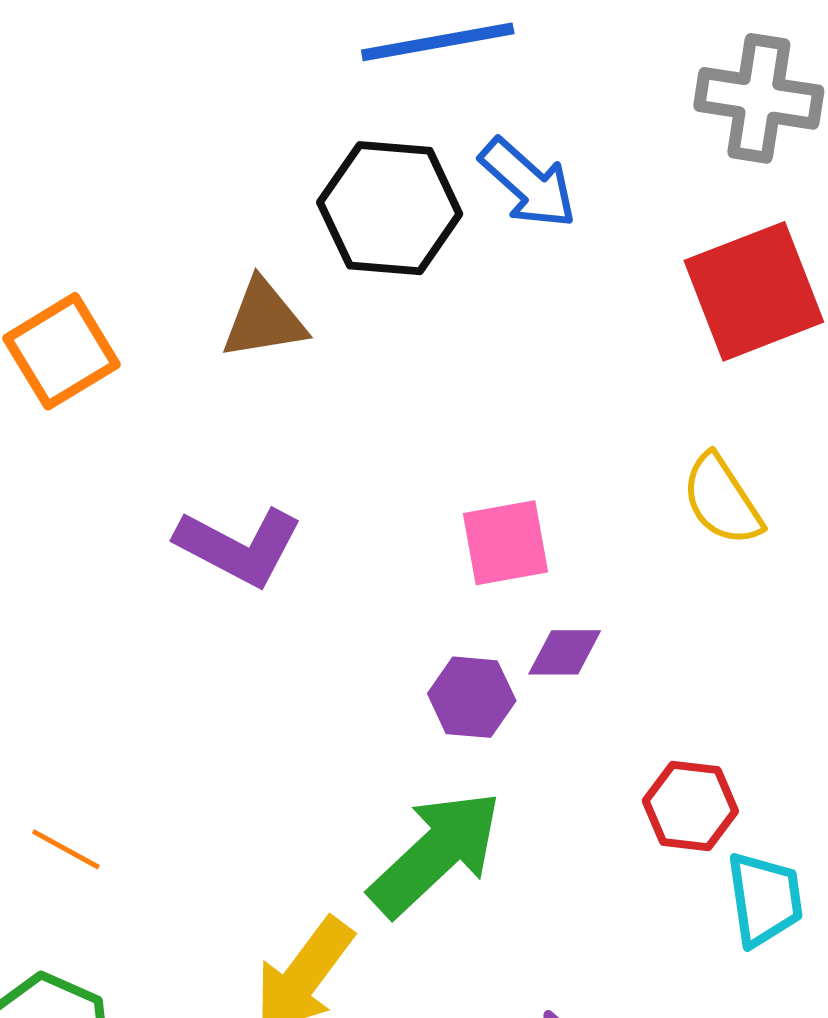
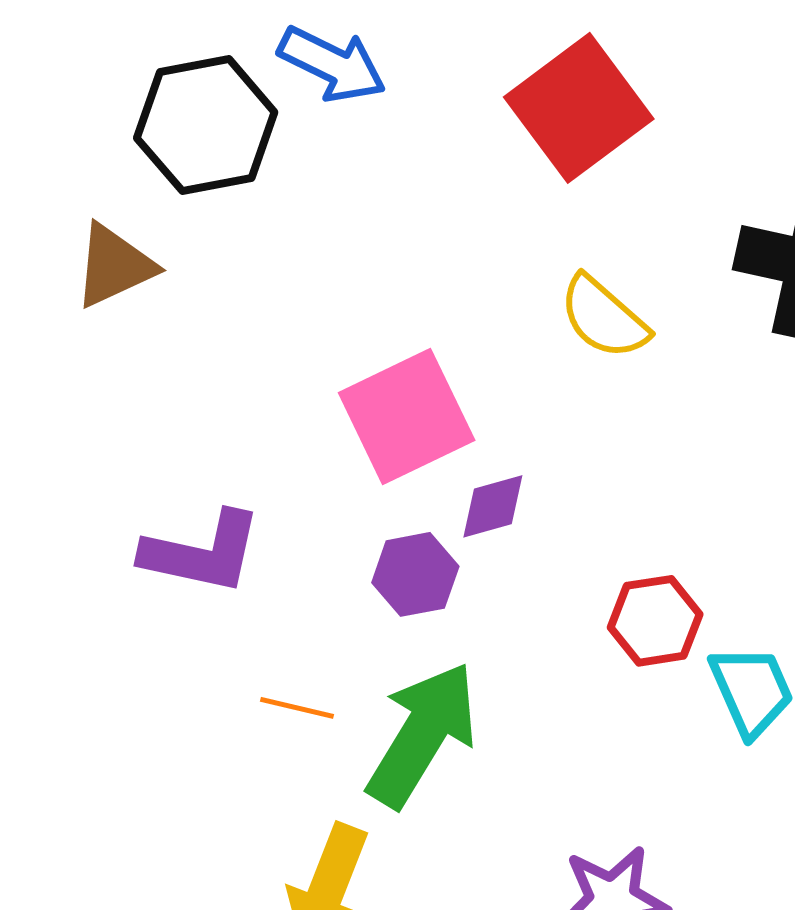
pink square: (505, 543) -> (407, 417), size x1.4
purple L-shape: (239, 546) -> (202, 553), moved
orange line: (66, 849) -> (297, 708), moved

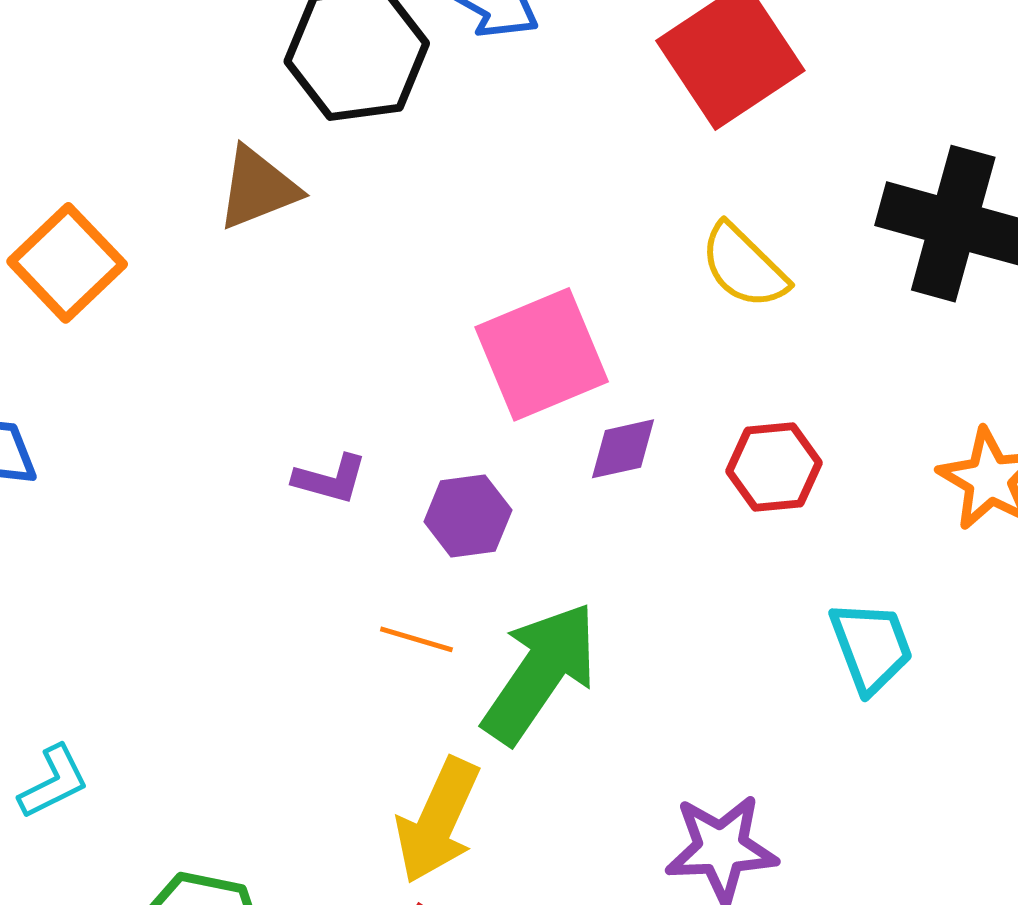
purple L-shape: (202, 553) -> (330, 479), size x0.6
purple hexagon: (415, 574) -> (468, 516), moved
red hexagon: (655, 621) -> (774, 467), moved

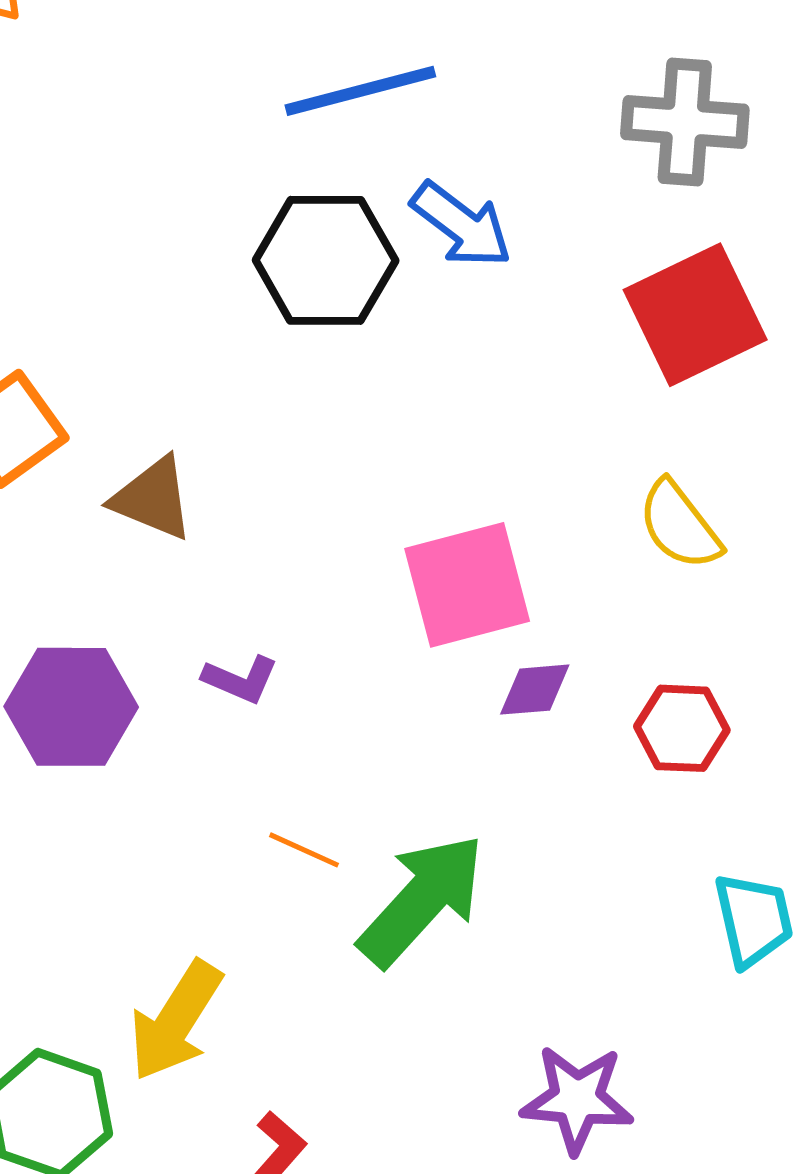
brown triangle: (258, 188) -> (153, 498), moved, turned 36
purple hexagon: (468, 516) -> (71, 707), moved, size x1.5
yellow arrow: (438, 821) -> (176, 1021), moved

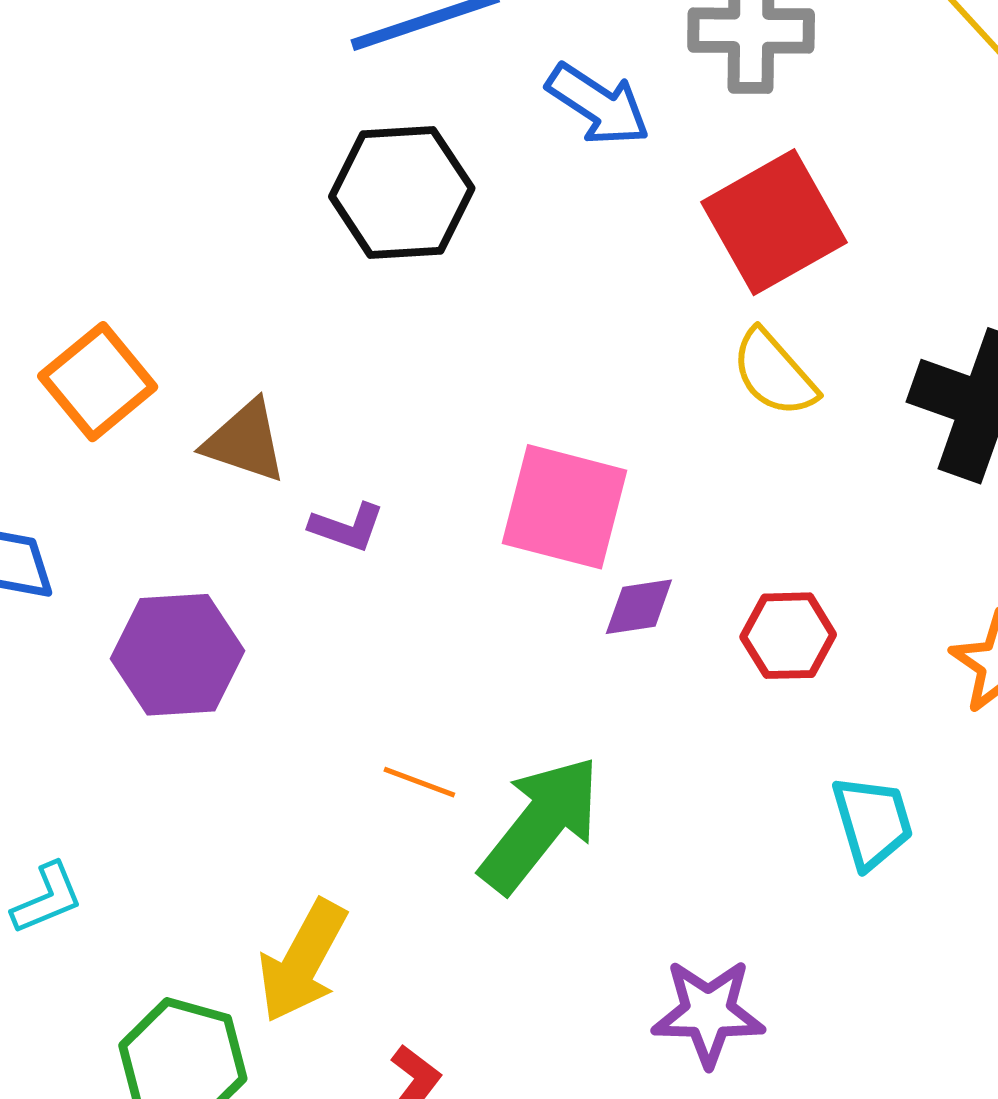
blue arrow: (461, 225) -> (598, 105), moved
yellow semicircle: (680, 525) -> (774, 373), moved
pink square: (467, 585) -> (565, 507), turned 33
purple L-shape: (240, 679) -> (347, 527), moved

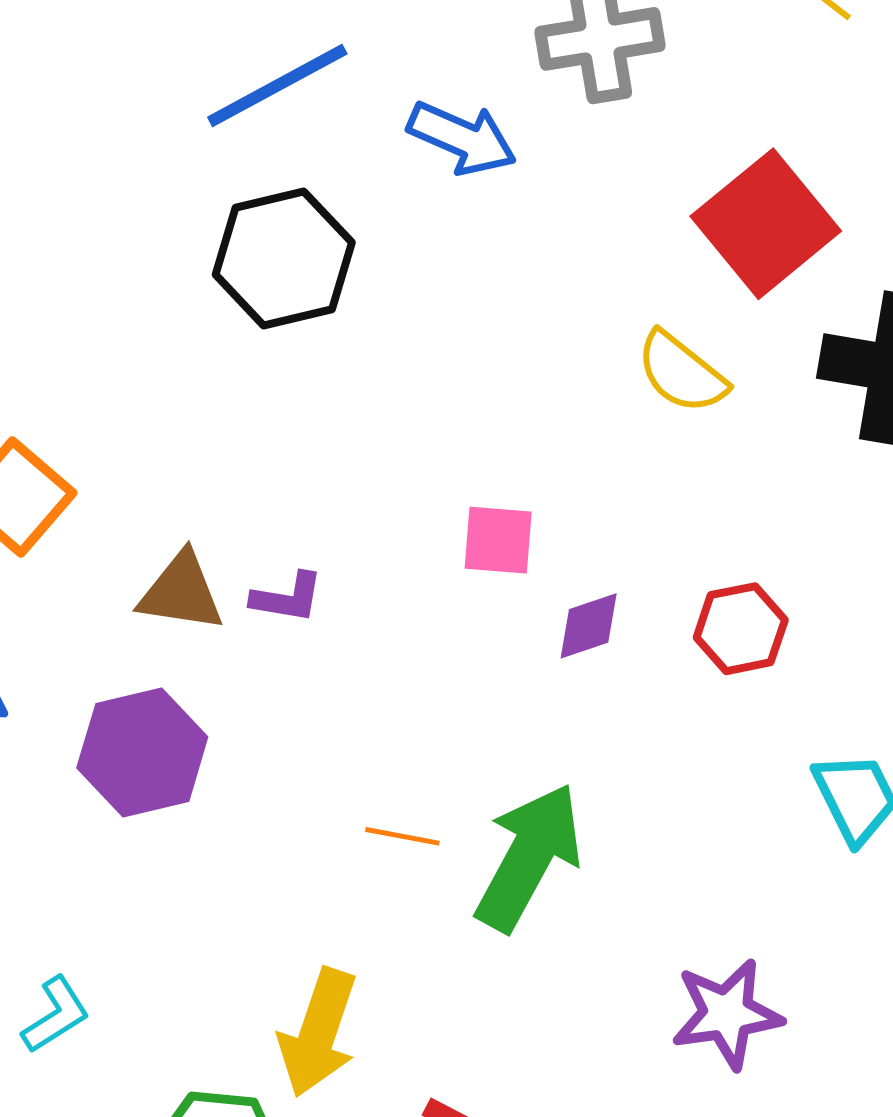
red square: (774, 222) -> (766, 224), moved
brown triangle: (245, 441) -> (181, 592), moved
pink square: (565, 507) -> (498, 540), size x0.6

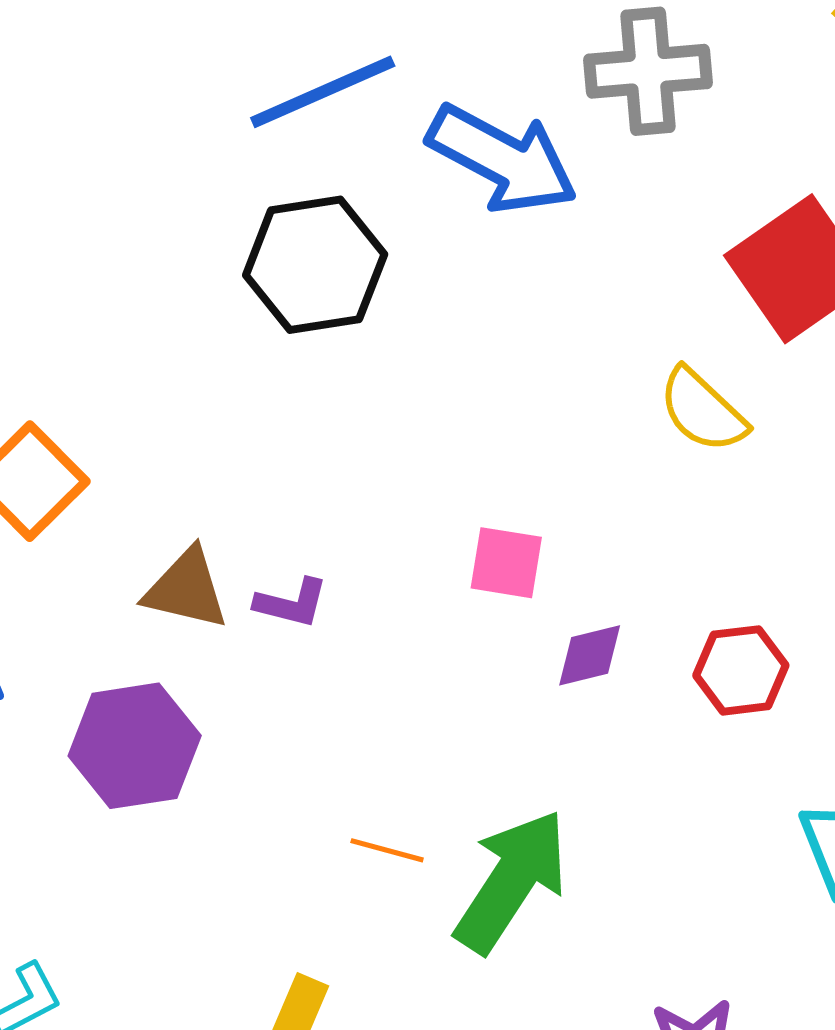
blue arrow: (462, 138) -> (502, 159), size x1.4

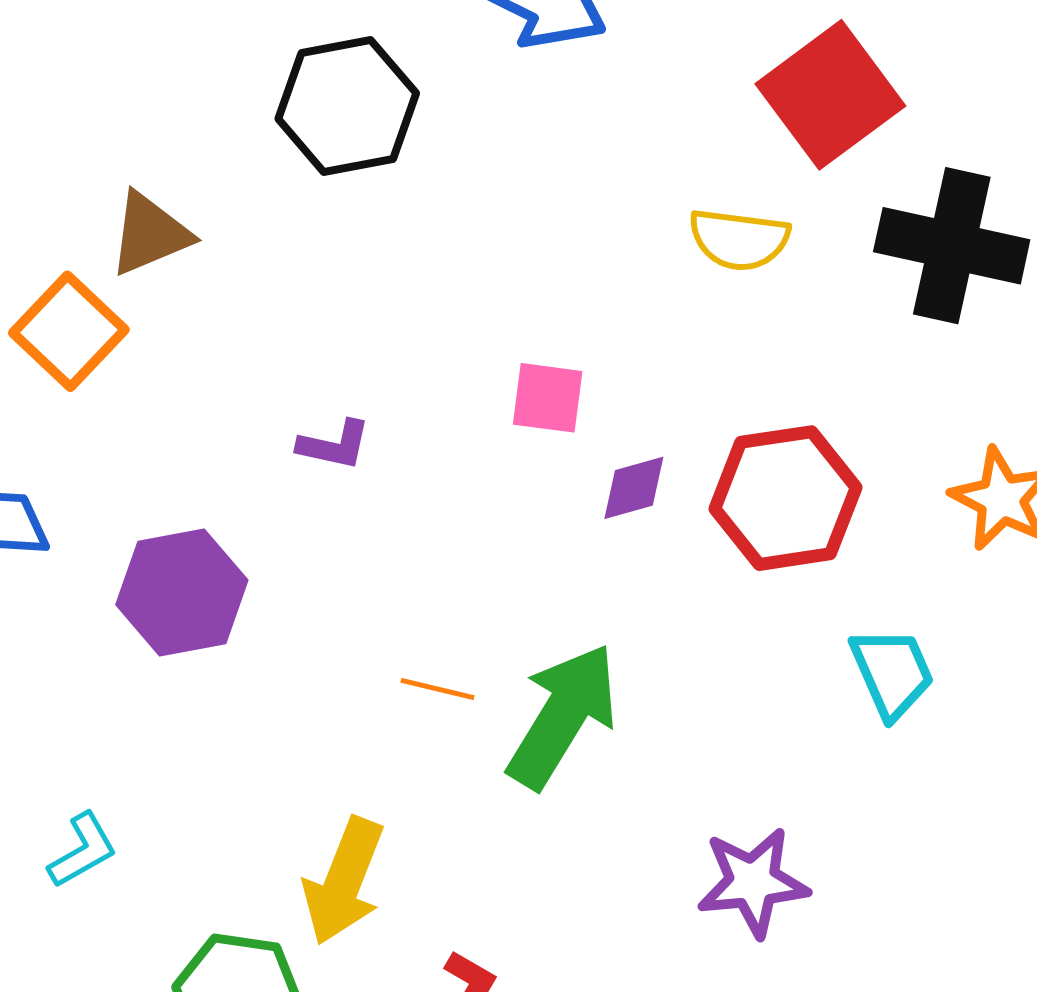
yellow semicircle: (703, 410) -> (739, 239), turned -34
brown triangle: (186, 589) -> (150, 234), moved, turned -34
red hexagon: (741, 670) -> (786, 498), size x1.6

